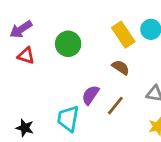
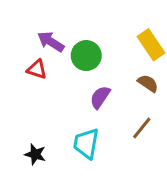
purple arrow: (21, 29) -> (51, 42), moved, turned 65
purple semicircle: (90, 95) -> (100, 97), moved

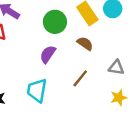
green circle: (86, 56) -> (55, 22), moved

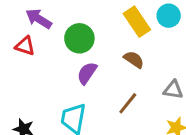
green circle: (55, 22) -> (79, 38), moved

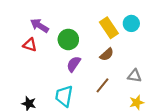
brown semicircle: (134, 60) -> (107, 54), turned 104

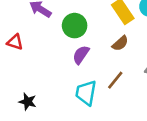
red triangle: (30, 45) -> (15, 42), moved
cyan trapezoid: (64, 96) -> (86, 93), moved

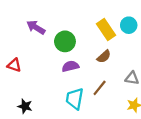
red triangle: (15, 42) -> (14, 65), moved
purple semicircle: (81, 55) -> (70, 66), turned 42

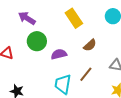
yellow rectangle: (106, 30) -> (74, 18), moved
green circle: (65, 41) -> (37, 41), moved

